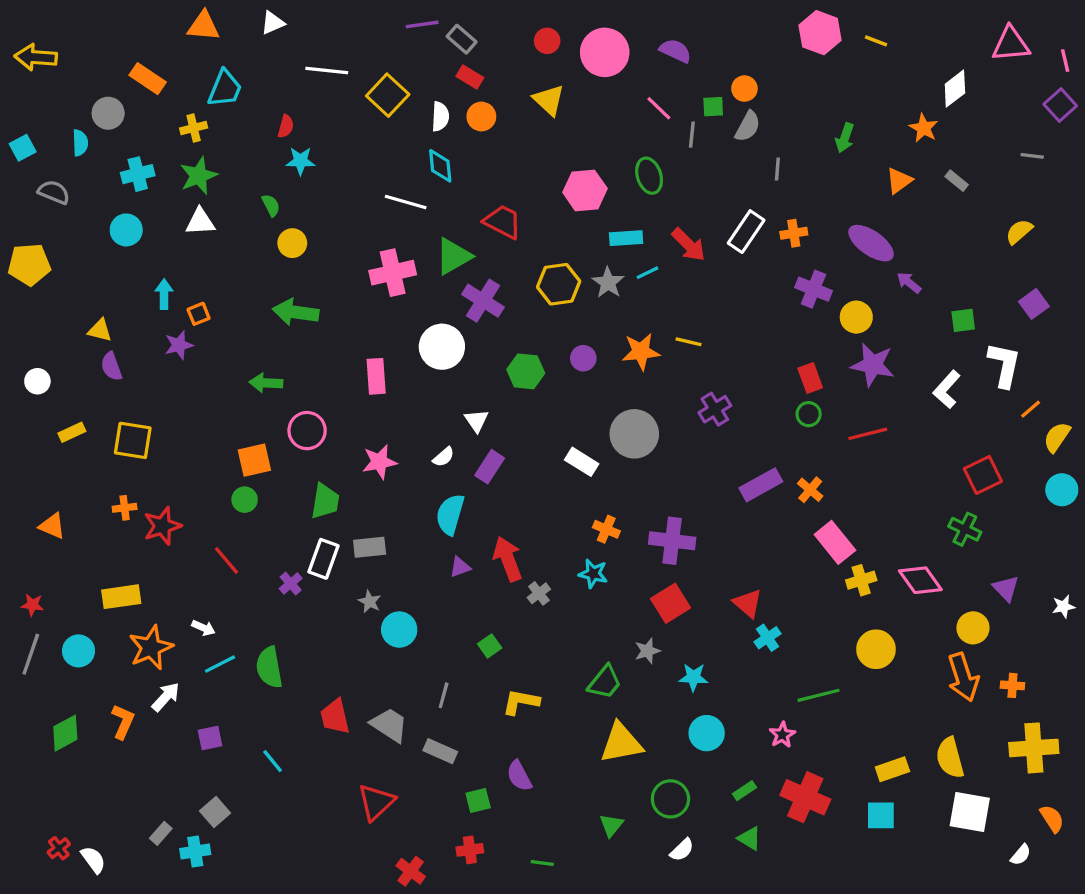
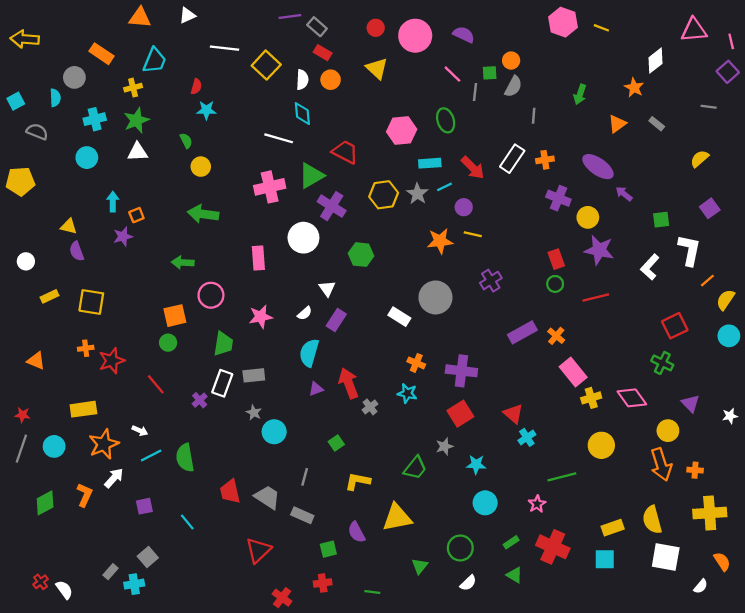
purple circle: (583, 358) -> (464, 207), moved
yellow triangle: (621, 743) -> (397, 518), moved

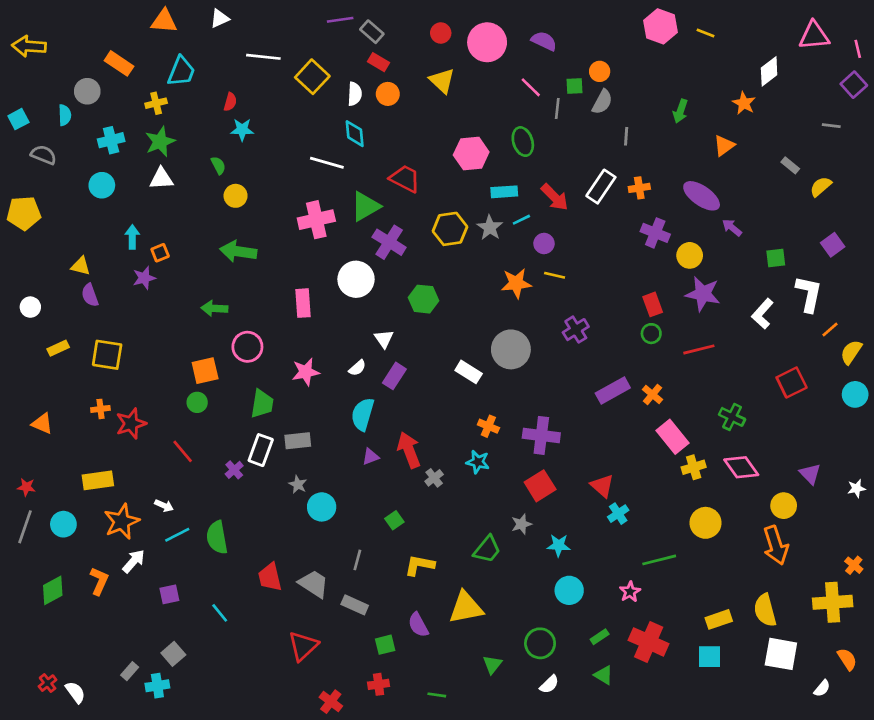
gray rectangle: (657, 124) -> (790, 165), moved
green cross: (662, 363) -> (732, 417), moved
orange cross: (695, 470) -> (854, 565), moved, turned 35

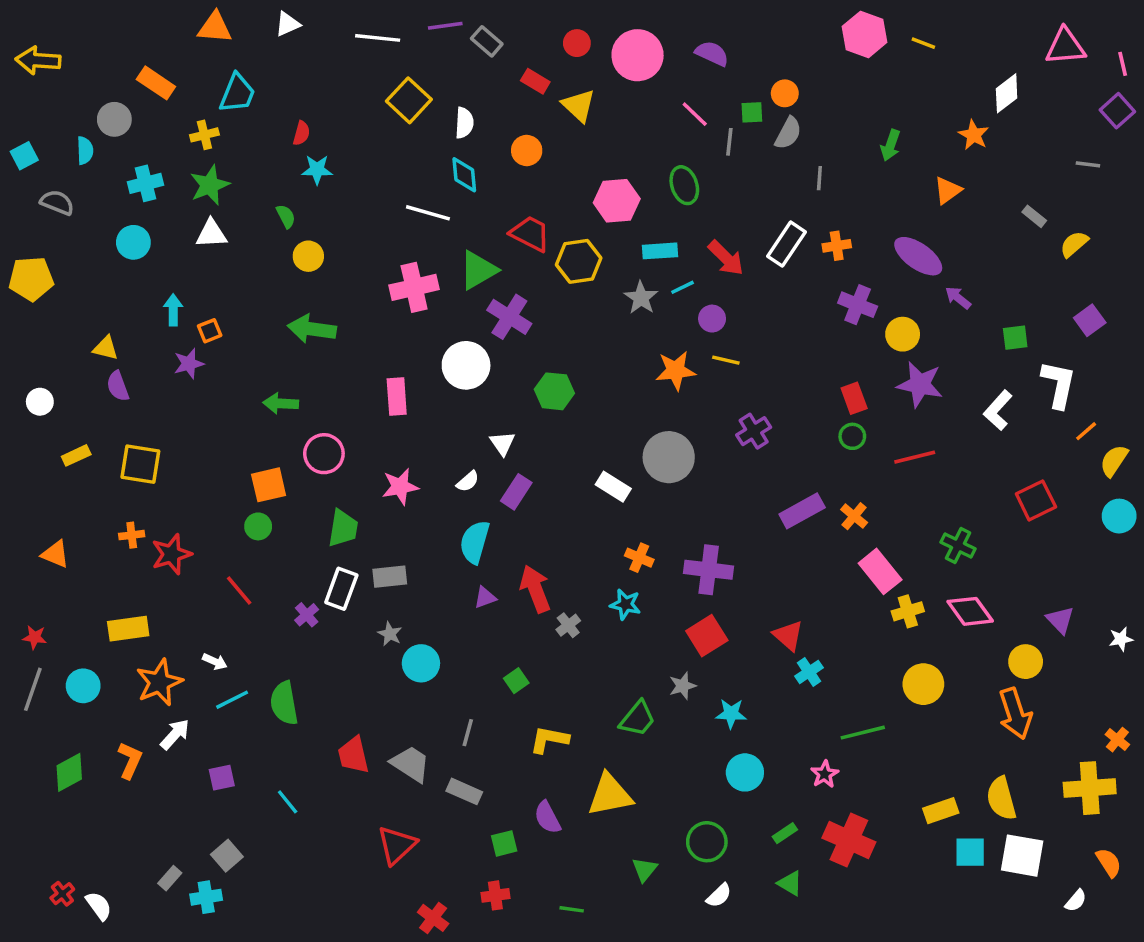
white line: (263, 57) -> (378, 38), moved
red rectangle: (379, 62) -> (535, 81), moved
orange circle: (388, 94) -> (527, 151), moved
yellow hexagon: (450, 229) -> (579, 261), moved
cyan square: (709, 657) -> (970, 852), moved

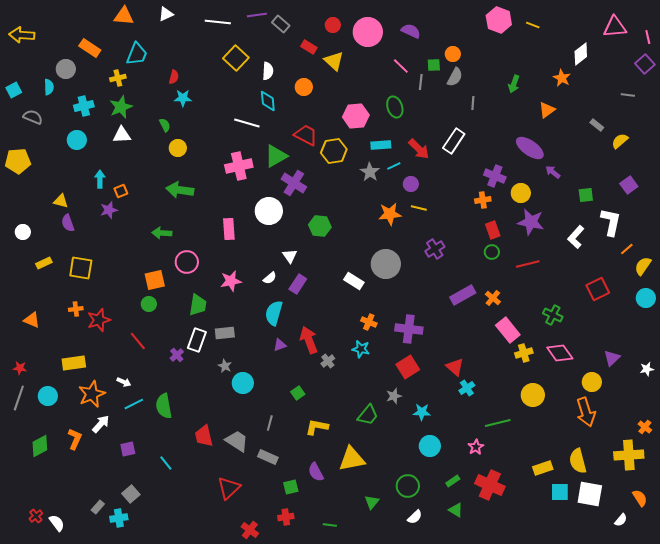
orange cross: (837, 246) -> (483, 200), moved
purple triangle: (1060, 620) -> (612, 358), turned 30

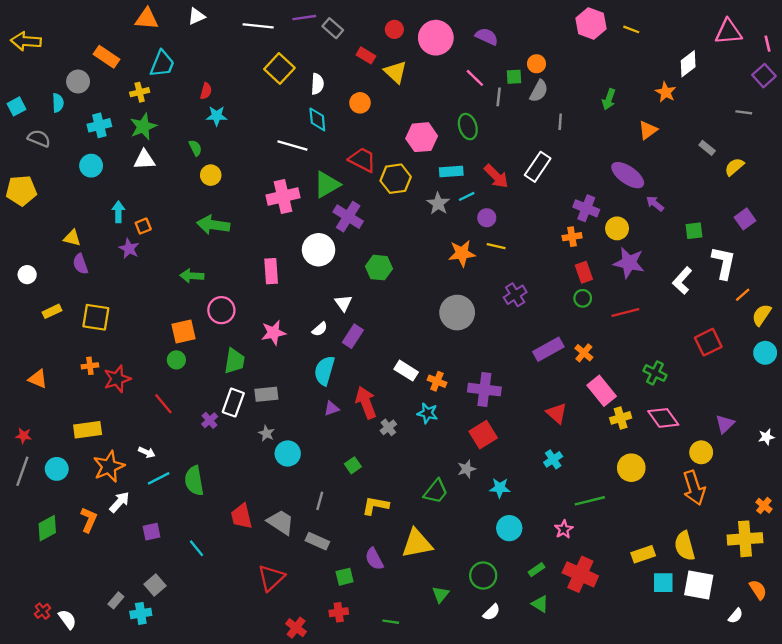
purple star: (109, 210) -> (129, 249), turned -30
white rectangle: (354, 281) -> (406, 371), moved
red triangle: (455, 367) -> (557, 413), moved

